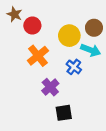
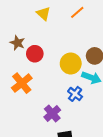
orange cross: (38, 56) -> (22, 83), moved

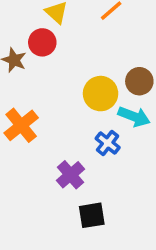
red circle: (35, 54) -> (42, 42), moved

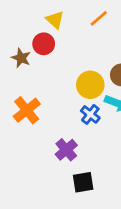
blue cross: (108, 143) -> (90, 114), moved

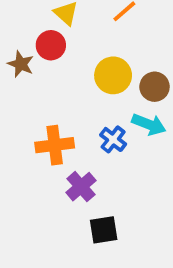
yellow circle: (90, 85) -> (113, 75), moved
orange cross: (27, 110) -> (55, 145), moved, turned 32

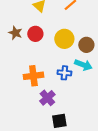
red circle: (51, 45) -> (35, 34), moved
blue cross: (113, 139) -> (64, 73), turned -32

